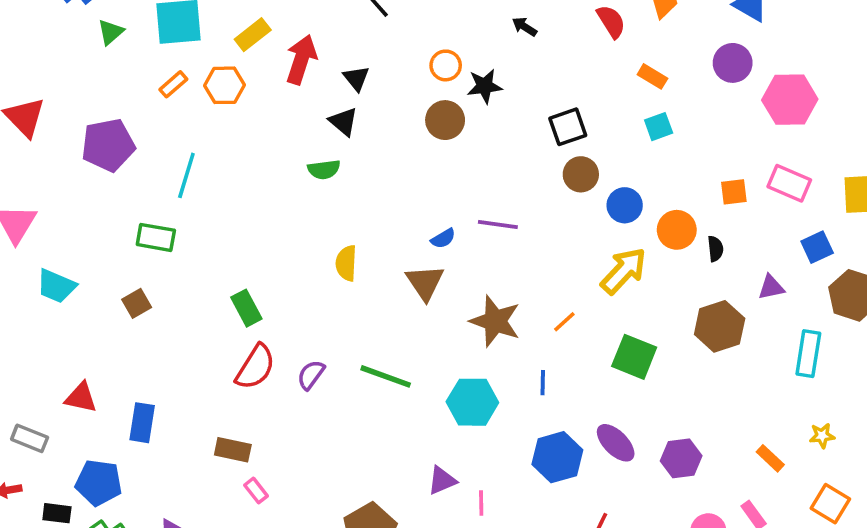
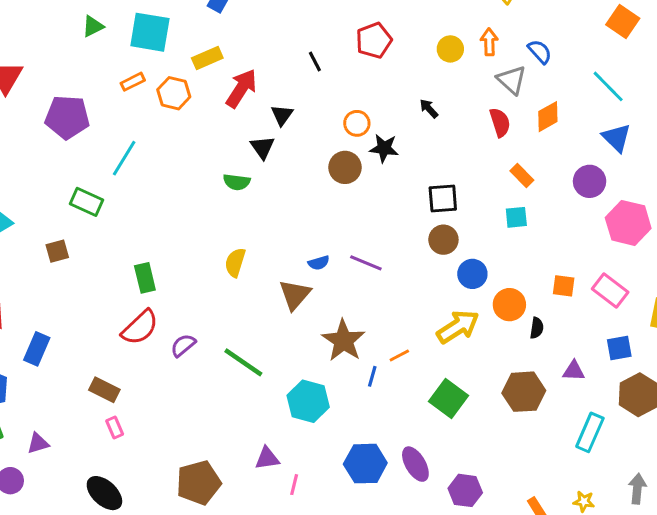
blue line: (543, 383) -> (372, 376), moved

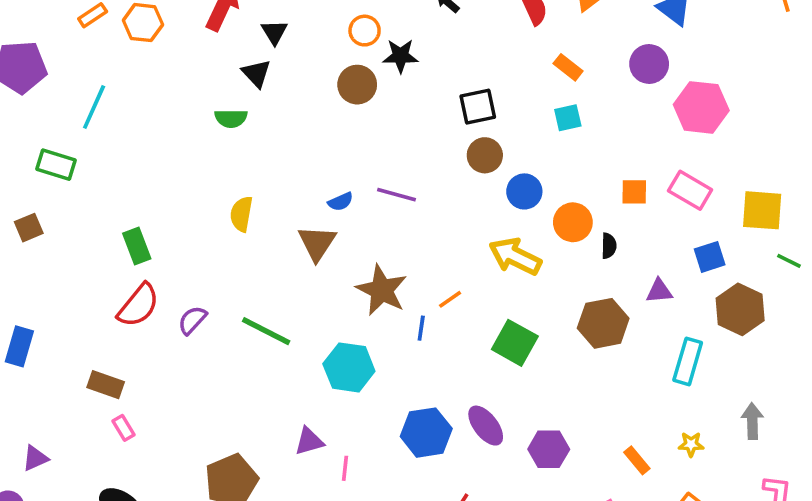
yellow arrow: (458, 327) -> (515, 256), turned -114

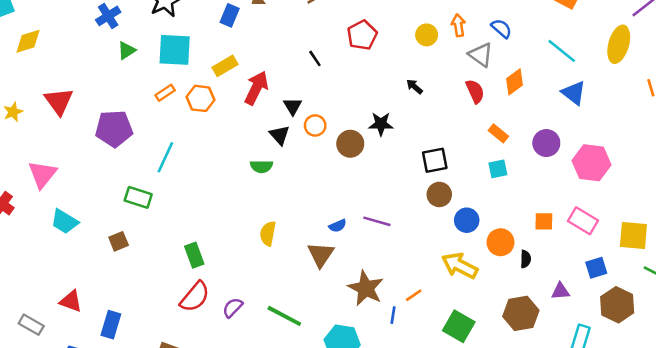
orange circle: (365, 31) -> (315, 125), moved
purple circle: (649, 64) -> (546, 143), moved

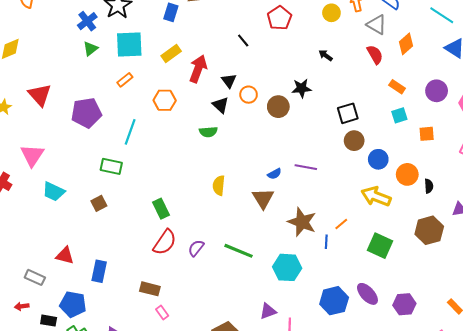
blue cross: (108, 16) -> (87, 21), moved
orange hexagon: (200, 98) -> (165, 100), moved
orange square: (544, 221) -> (427, 134), moved

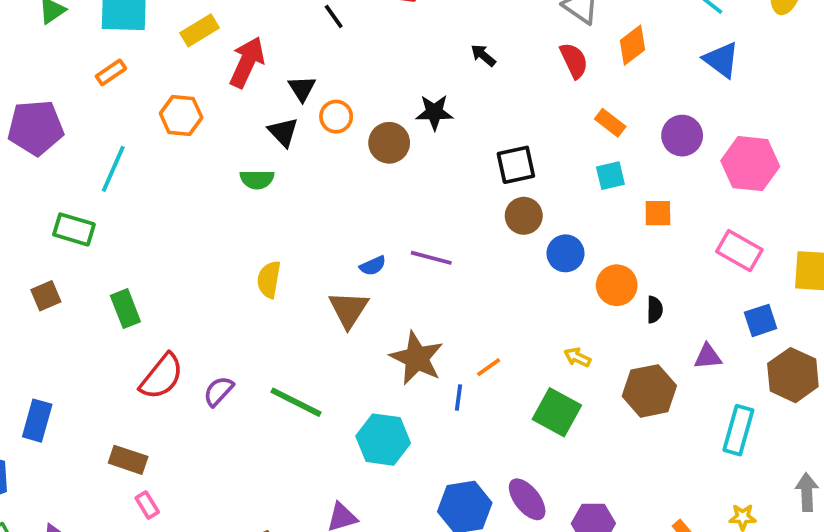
yellow arrow: (376, 196) -> (577, 357), moved, size x0.5
green rectangle: (161, 209) -> (125, 309), moved

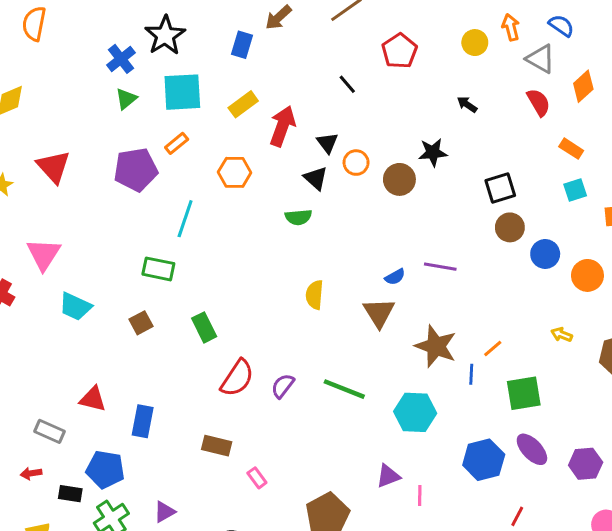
purple pentagon: (36, 128) -> (136, 170), moved
green square: (557, 412) -> (524, 393), moved, turned -33
pink rectangle: (147, 505) -> (257, 478), moved

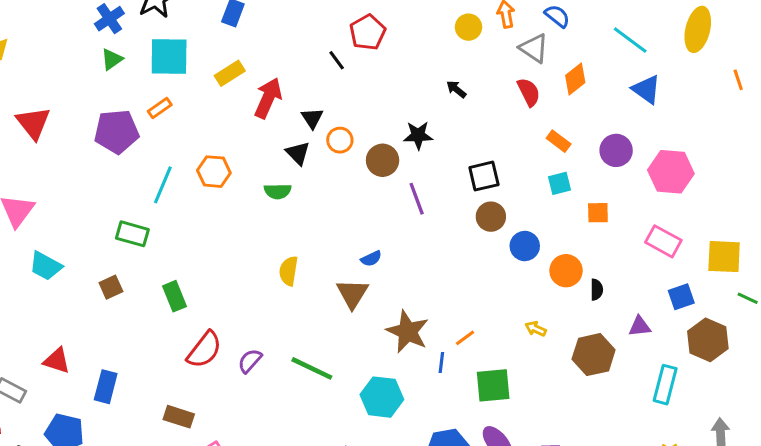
red pentagon: (399, 51) -> (368, 32), moved
orange hexagon: (235, 172) -> (214, 172), moved
purple line: (440, 267) -> (417, 199), moved, turned 56

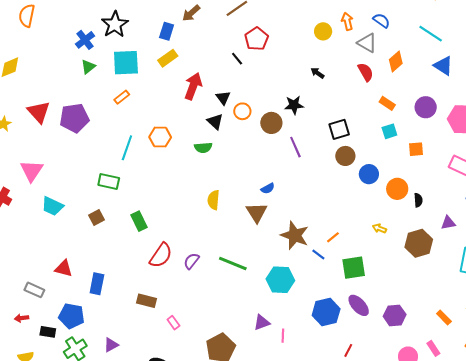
yellow rectangle: (230, 73) -> (168, 58), moved
purple pentagon: (116, 132) -> (74, 118), moved
blue line: (441, 363) -> (318, 255), turned -56

